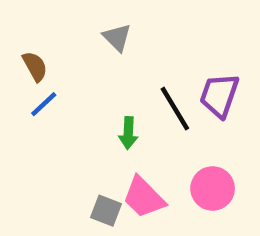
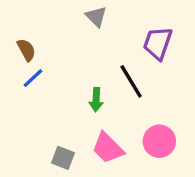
gray triangle: (117, 37) -> (96, 17), moved
purple trapezoid: (219, 95) -> (158, 43), moved
gray square: (106, 211) -> (63, 158), moved

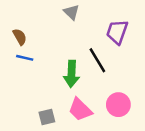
blue line: (33, 78) -> (25, 58), turned 56
green arrow: (96, 100) -> (72, 74), size x1.5
gray square: (63, 158) -> (47, 117), turned -35

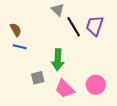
black line: (97, 60) -> (74, 27), moved
gray square: (47, 117) -> (38, 78), moved

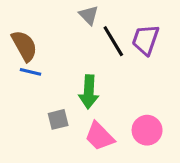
brown semicircle: (16, 30) -> (24, 46), size x1.5

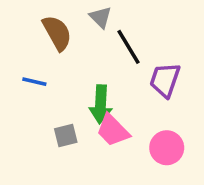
purple trapezoid: (145, 40) -> (165, 80), moved
brown semicircle: (24, 46) -> (57, 33), moved
pink trapezoid: (99, 136) -> (113, 130), moved

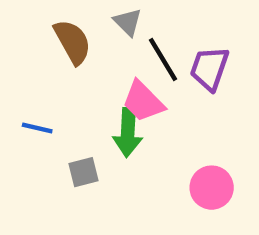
purple trapezoid: (165, 80) -> (209, 68), moved
blue line: (34, 82) -> (37, 128), moved
pink trapezoid: (113, 130) -> (143, 101), moved

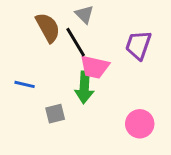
black line: (163, 60) -> (76, 42), moved
pink trapezoid: (143, 101) -> (95, 67), turned -32

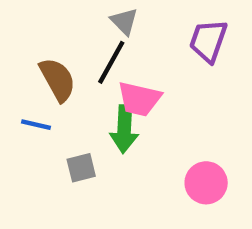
brown semicircle: (48, 28) -> (58, 80), moved
black line: (76, 42) -> (111, 62), turned 60
purple trapezoid: (138, 45) -> (208, 41), moved

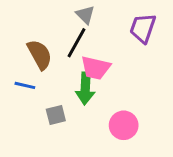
pink circle: (206, 183) -> (124, 125), moved

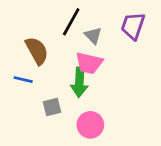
gray triangle: (85, 15) -> (93, 36), moved
black line: (76, 43) -> (71, 22), moved
pink circle: (124, 125) -> (90, 125), moved

